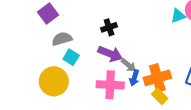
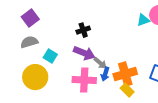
gray semicircle: (62, 39) -> (29, 42), moved

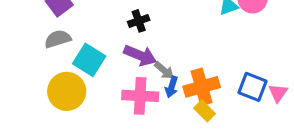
cyan square: (50, 56) -> (89, 60), size x1.5

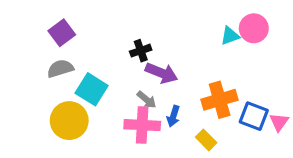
purple arrow: (140, 55) -> (161, 73), moved
gray arrow: (164, 70) -> (147, 100), moved
orange cross: (202, 87) -> (220, 100), moved

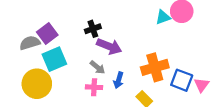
purple square: (62, 33) -> (47, 33), moved
cyan square: (92, 89) -> (54, 59), turned 35
pink cross: (142, 125) -> (94, 87), size x0.6

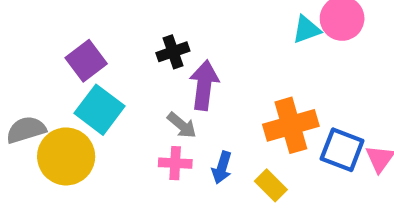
gray semicircle: (30, 43) -> (26, 130), moved
purple arrow: (109, 46) -> (204, 85), turned -105
cyan square: (54, 59) -> (99, 110), turned -30
blue arrow: (119, 80) -> (222, 168), moved

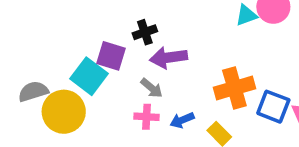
purple square: (86, 61) -> (111, 56), moved, turned -36
purple arrow: (204, 85) -> (169, 58), turned -105
blue arrow: (222, 168) -> (182, 120), turned 50

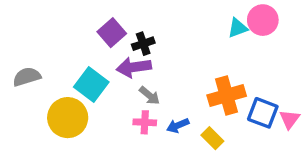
purple square: (111, 56) -> (112, 33), moved, turned 32
purple arrow: (169, 58) -> (134, 67), moved
gray semicircle: (33, 91) -> (27, 77), moved

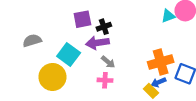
purple square: (112, 33) -> (82, 19), turned 30
gray semicircle: (27, 77) -> (32, 41), moved
blue arrow: (178, 125) -> (158, 82), moved

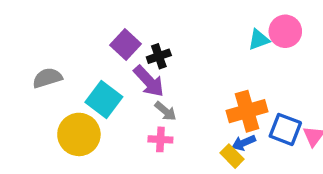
purple square: (82, 19) -> (126, 45), turned -36
purple arrow: (97, 43) -> (149, 81), turned -125

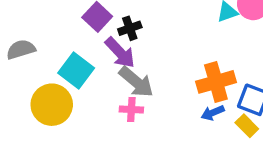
gray arrow: (165, 111) -> (136, 82), size x1.6
yellow rectangle: (232, 156) -> (247, 126), moved

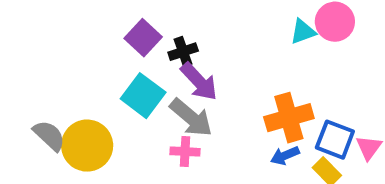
gray semicircle: (21, 49) -> (49, 136), moved, turned 60
purple arrow: (120, 53) -> (199, 82), moved
cyan square: (76, 71) -> (143, 96), moved

